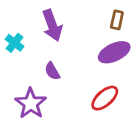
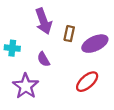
brown rectangle: (117, 20) -> (69, 34), moved
cyan cross: (15, 43) -> (12, 48), moved, turned -32

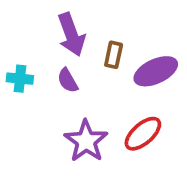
purple semicircle: (43, 59) -> (68, 80), moved
purple star: (26, 86) -> (86, 141), moved

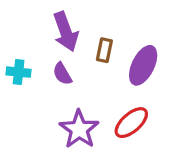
purple ellipse: (156, 71) -> (143, 65), turned -39

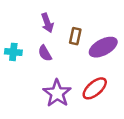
purple arrow: (66, 32) -> (47, 23), size x0.7
purple ellipse: (143, 65) -> (103, 47), turned 36

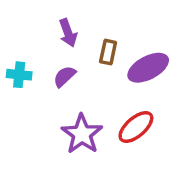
purple semicircle: (45, 53) -> (64, 76), turned 77

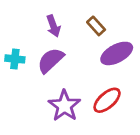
brown rectangle: (108, 52) -> (96, 26), moved, turned -54
purple semicircle: (64, 76) -> (51, 60), size x1.5

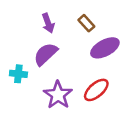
cyan cross: (15, 59) -> (18, 74), moved

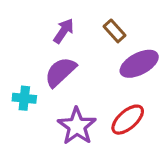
purple arrow: (48, 23) -> (64, 31), turned -126

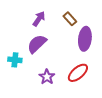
purple ellipse: (139, 64) -> (85, 39), turned -55
purple star: (77, 126) -> (47, 77), size x0.7

